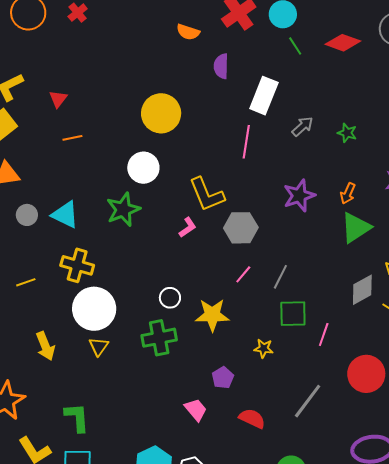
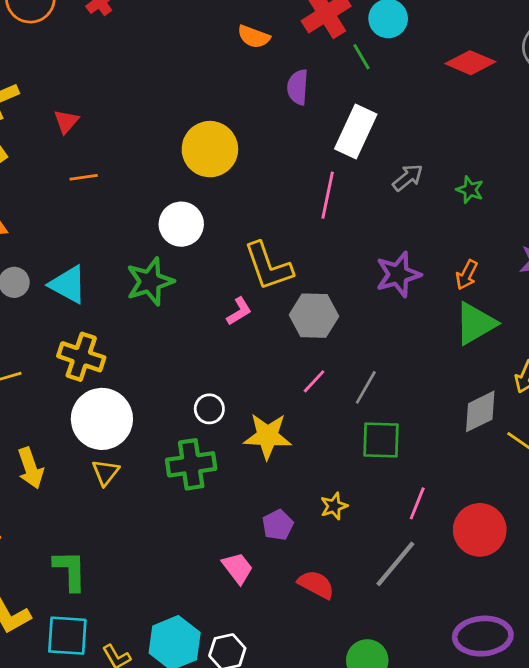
green line: (295, 46) -> (362, 57), moved
pink line: (324, 334) -> (417, 503), moved
yellow star: (264, 348) -> (334, 506), moved, turned -30

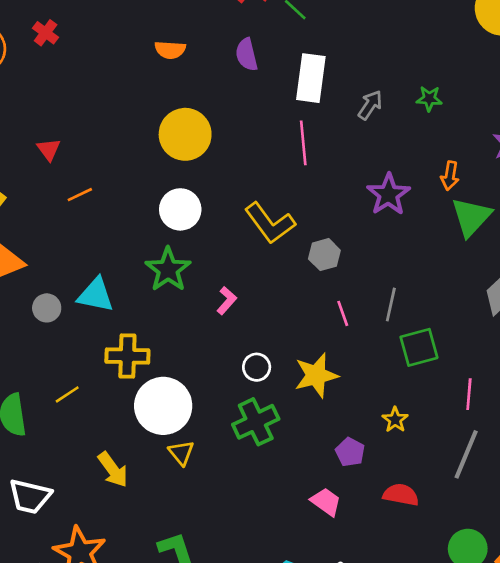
orange semicircle: (254, 37) -> (170, 50), moved
pink L-shape: (239, 311) -> (227, 301), moved
gray hexagon: (314, 316) -> (324, 255), size x0.7
pink line: (314, 381) -> (343, 313), turned -45

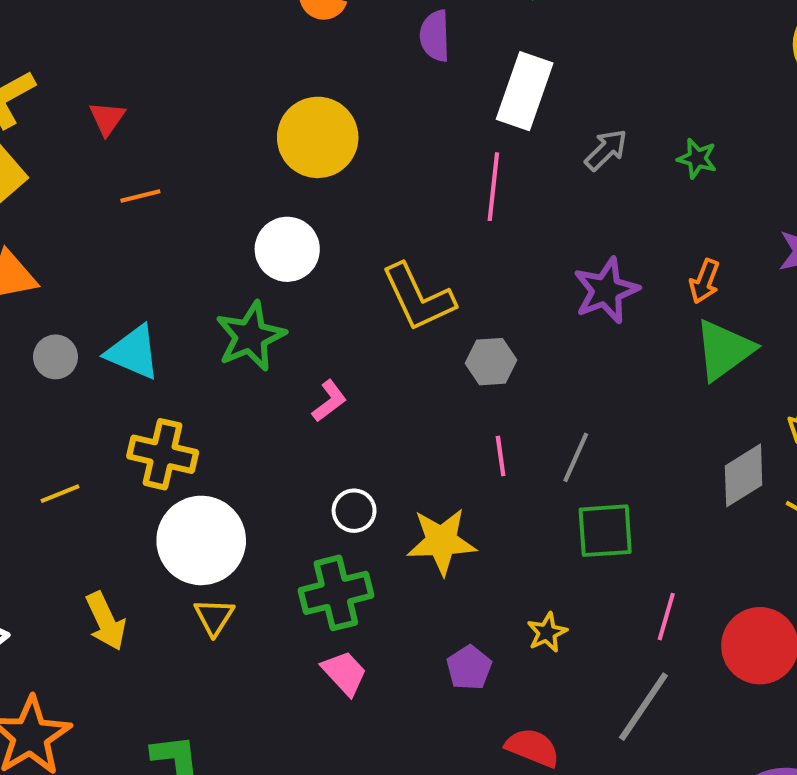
pink trapezoid: (326, 502) -> (344, 673), moved

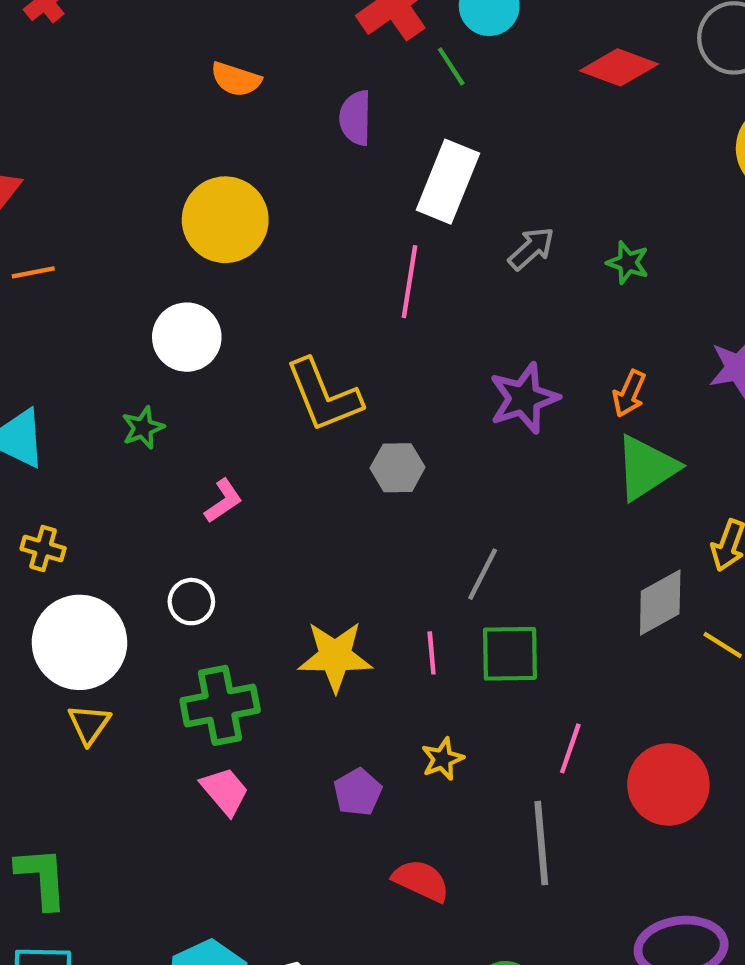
green star: (250, 336) -> (143, 428), size x0.6
yellow cross: (163, 454) -> (43, 548), size x0.6
pink line: (501, 456) -> (432, 653), moved
white circle: (354, 511) -> (191, 602), moved
gray line: (643, 707) -> (541, 843), turned -42

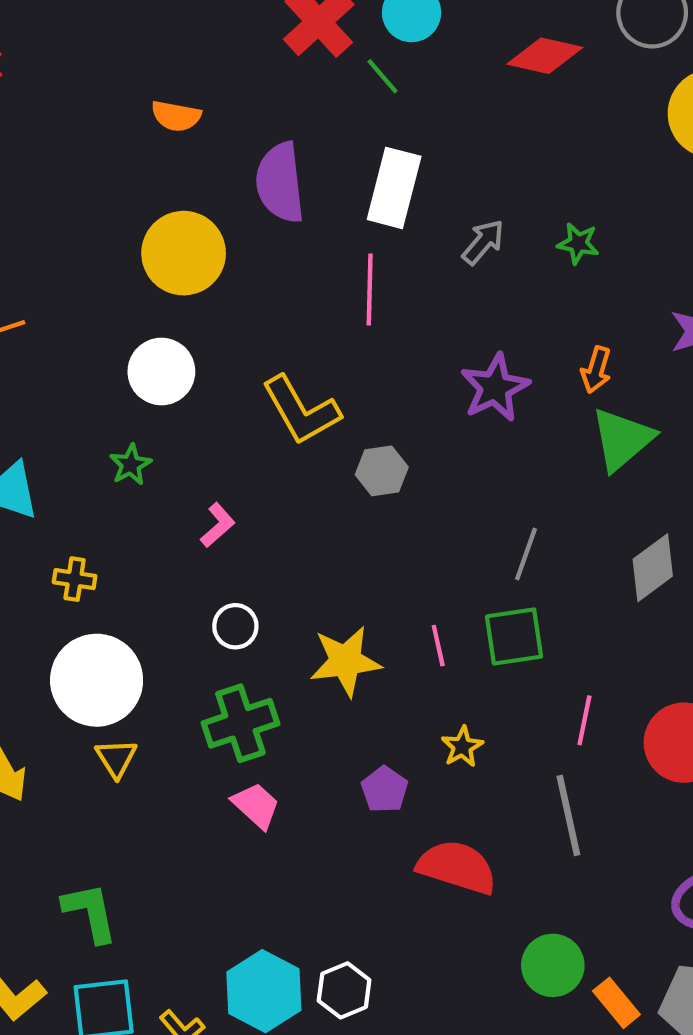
purple semicircle: (355, 118) -> (280, 183), moved, size x1.5
yellow cross: (43, 548) -> (75, 579), moved
gray line: (483, 574) -> (526, 554), moved
white circle: (191, 602) -> (235, 626), moved
red semicircle: (421, 881) -> (457, 867), size x1.4

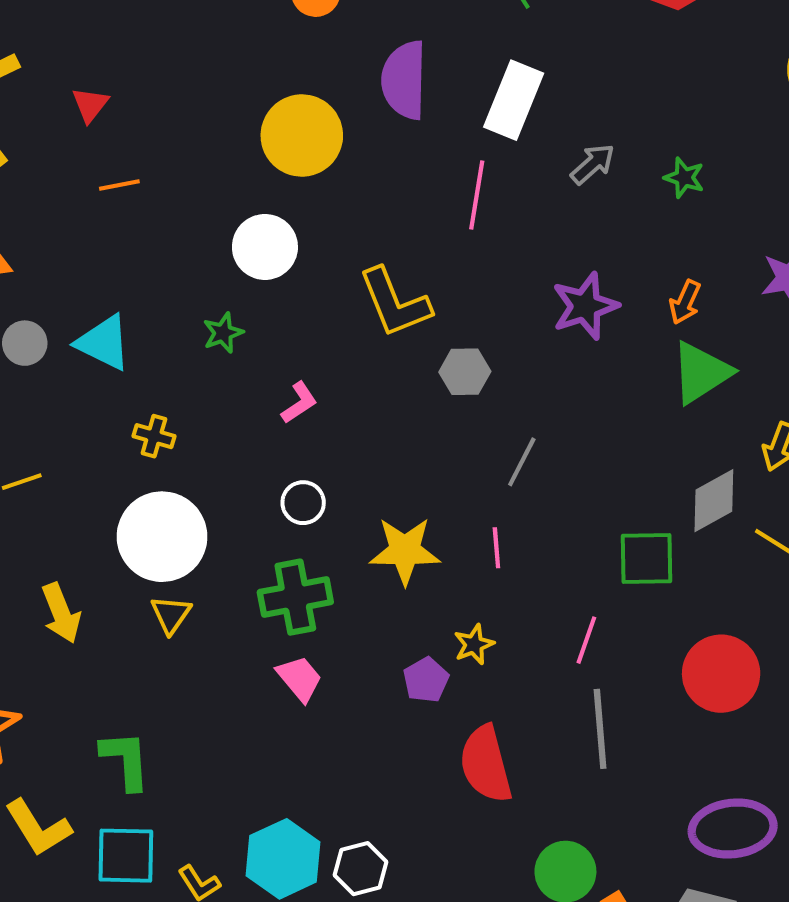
gray line: (526, 554) -> (522, 462), moved
green square: (514, 636) -> (646, 558), moved
pink line: (584, 720) -> (586, 640), moved
yellow star: (462, 747) -> (474, 644), moved
red semicircle: (457, 867) -> (486, 764), turned -130

